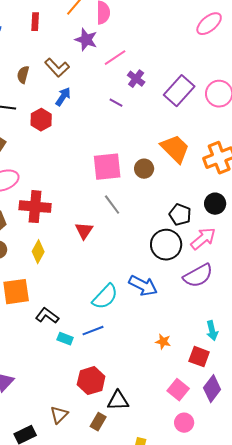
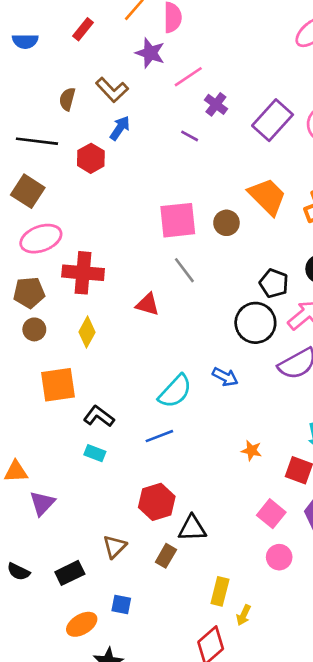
red rectangle: (35, 22) -> (83, 29), turned 36
red triangle: (84, 231) -> (148, 304), turned -48
blue arrow: (143, 286) -> (225, 377), size x0.7
cyan rectangle: (65, 339) -> (95, 453), moved

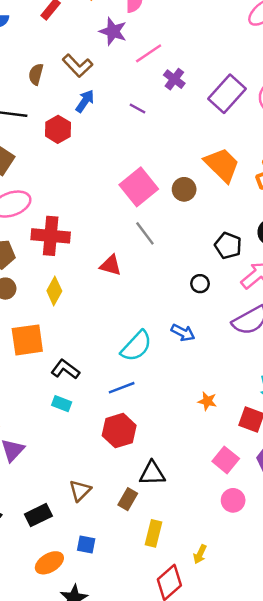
purple line: (190, 136) -> (138, 109), moved
pink square: (178, 220) -> (139, 187), turned -33
black circle: (255, 323) -> (200, 284), moved, size x0.5
red hexagon: (157, 502) -> (119, 431), moved
yellow rectangle: (220, 591) -> (153, 533), moved

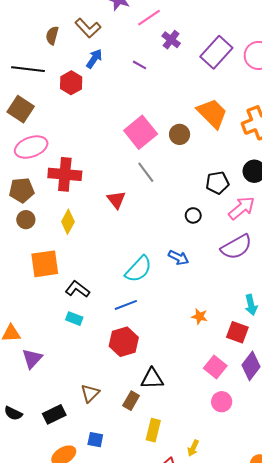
black pentagon: (228, 246) -> (217, 183), turned -30
red triangle: (111, 265) -> (116, 200), turned 36

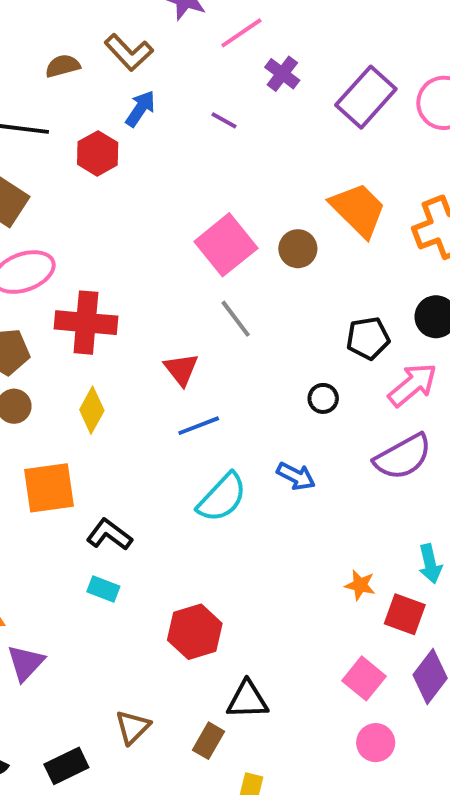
brown semicircle: (52, 35) -> (63, 66), turned 60
blue line: (126, 305) -> (199, 426), moved
orange star: (200, 316) -> (360, 585), moved

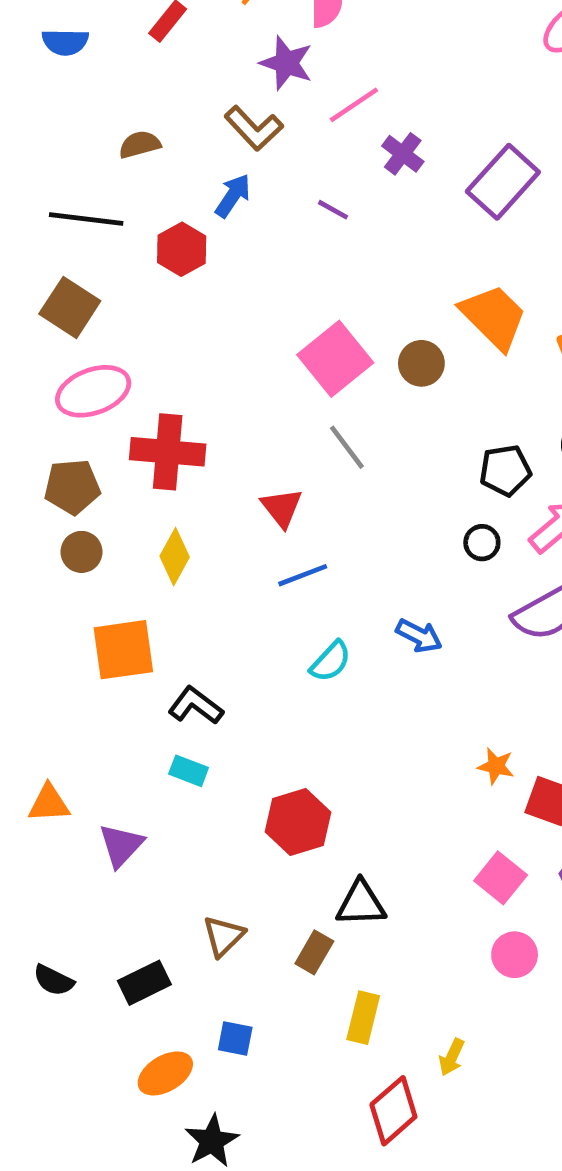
brown L-shape: (129, 52) -> (254, 128), moved
black circle: (323, 398) -> (482, 543), moved
cyan semicircle: (222, 498) -> (331, 661), size x0.7
purple triangle: (26, 663) -> (121, 845), moved

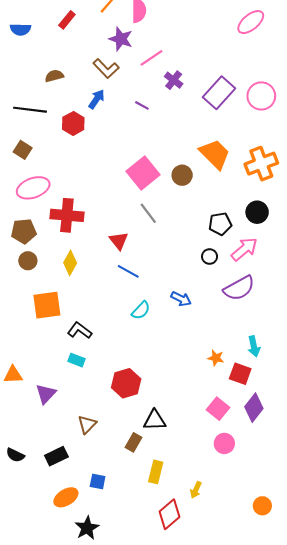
brown square: (70, 307) -> (23, 150), size x0.7
blue line: (303, 575) -> (128, 271), turned 50
brown triangle: (224, 936) -> (87, 424), moved

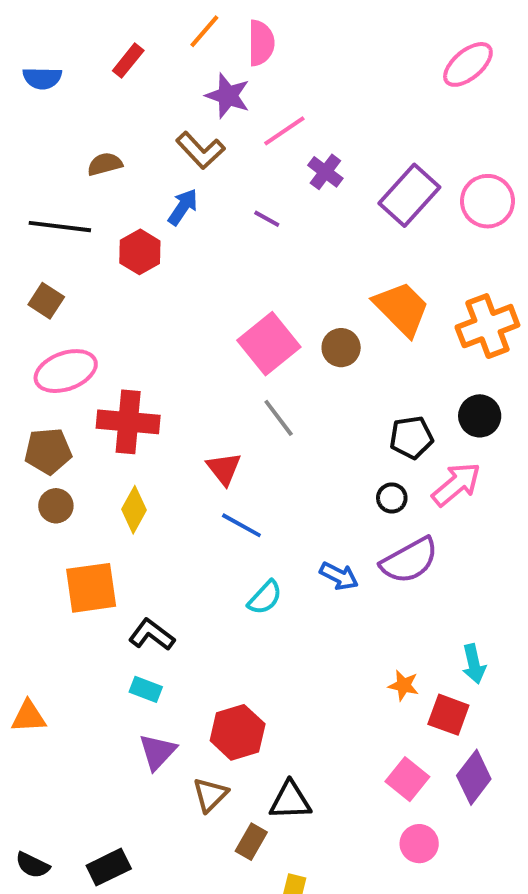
purple semicircle: (239, 288) -> (409, 560), moved
purple triangle: (46, 394) -> (157, 752), moved
brown triangle: (87, 424) -> (210, 795), moved

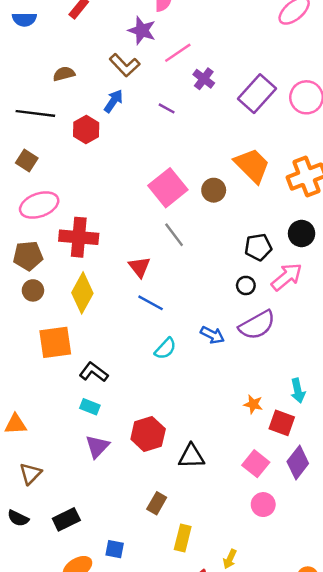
yellow diamond: (134, 510) -> (82, 293), size x1.4
brown triangle: (210, 795) -> (30, 474), moved
black triangle: (290, 801) -> (191, 456), moved

